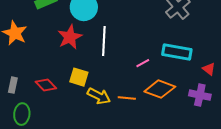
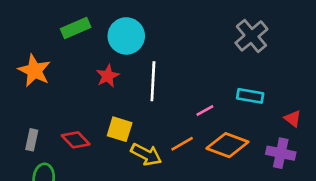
red star: (70, 37) -> (108, 76), size x0.7
cyan rectangle: (177, 52) -> (250, 96), size x0.7
orange line: (127, 98) -> (182, 144), moved, turned -36

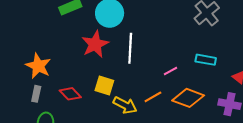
orange star: (34, 71) -> (38, 66), moved
red star: (108, 76) -> (95, 44), size x1.5

